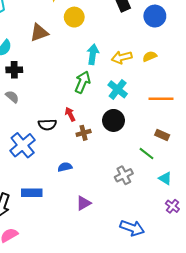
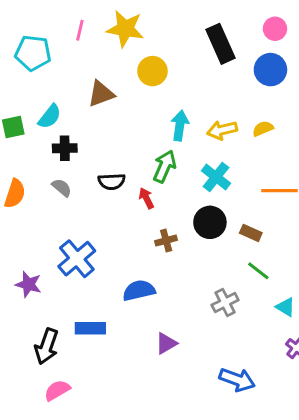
red arrow: (70, 114) -> (146, 198), moved
black semicircle: (47, 125) -> (112, 182), moved
brown rectangle: (162, 135) -> (251, 233), moved
blue semicircle: (65, 167) -> (139, 290), size x1.5

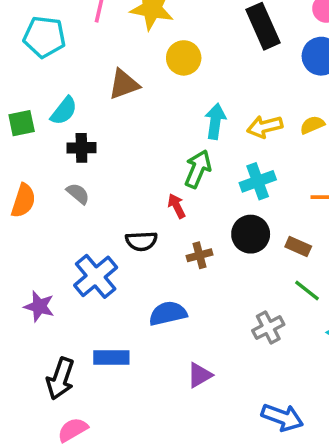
cyan cross: (216, 177) -> (258, 181), turned 32
black semicircle: (112, 182) -> (141, 241), moved

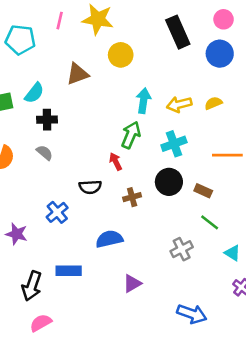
blue cross: (96, 276) -> (57, 212), size x0.7

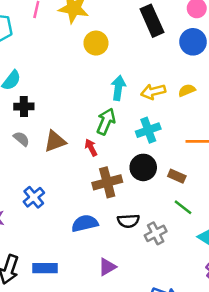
brown triangle: (77, 74) -> (55, 141), moved
black semicircle: (90, 187) -> (128, 221), moved
brown cross: (132, 197) -> (107, 182), size x1.6
blue rectangle: (69, 271) -> (45, 268), moved

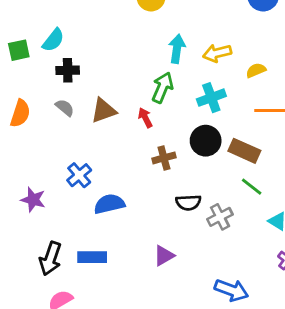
yellow semicircle: (187, 90) -> (256, 70), moved
brown rectangle: (177, 176) -> (244, 151), size x1.5
brown cross: (107, 182) -> (164, 158), size x0.7
blue semicircle: (85, 223) -> (109, 204), moved

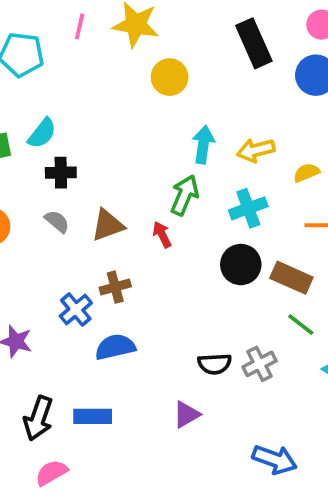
brown cross: (164, 158) -> (115, 287), moved
black semicircle: (188, 202) -> (215, 364), moved

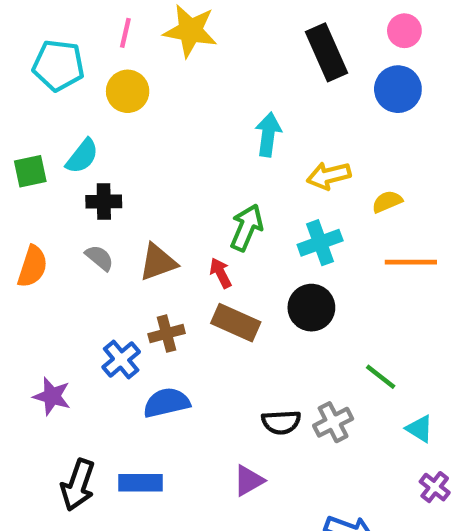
yellow circle: (170, 77) -> (128, 91), moved
cyan arrow: (203, 145) -> (268, 135), moved
brown rectangle: (291, 278) -> (236, 323), moved

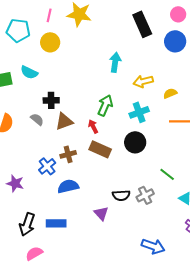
cyan semicircle: (82, 156) -> (29, 72), turned 78
black cross: (104, 202) -> (51, 100), moved
purple triangle: (249, 481) -> (101, 213), moved, turned -42

